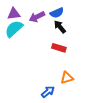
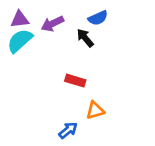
blue semicircle: (57, 13) -> (98, 18), moved
red rectangle: (59, 48) -> (75, 81), moved

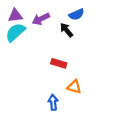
orange triangle: (95, 110) -> (74, 87), turned 32
blue arrow: (68, 130) -> (53, 102), turned -56

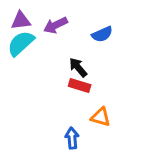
blue semicircle: (76, 14) -> (102, 34), moved
black arrow: (66, 30) -> (78, 67), moved

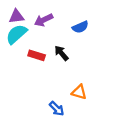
red rectangle: (80, 85) -> (37, 55), moved
blue arrow: (72, 138) -> (57, 109), turned 140

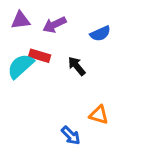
cyan semicircle: (16, 34) -> (20, 66), moved
red rectangle: (37, 55) -> (40, 56), moved

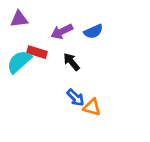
purple arrow: (54, 25) -> (62, 31), moved
blue arrow: (71, 136) -> (76, 98), moved

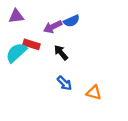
blue semicircle: (93, 31) -> (71, 21), moved
orange triangle: (92, 107) -> (94, 93), moved

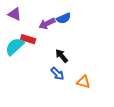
purple triangle: (16, 16) -> (15, 14), turned 32
black arrow: (61, 53) -> (62, 56), moved

